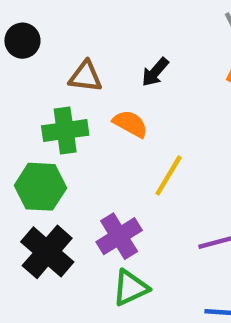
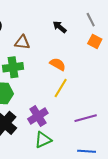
black arrow: (155, 72) -> (60, 27), moved, turned 88
orange semicircle: (130, 124) -> (58, 64), moved

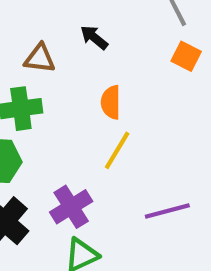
black arrow: (60, 27) -> (94, 37), moved
orange semicircle: (58, 64) -> (111, 102), turned -119

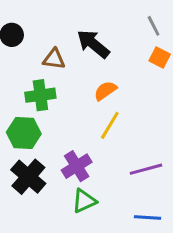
black arrow: (94, 37) -> (93, 44), size x1.6
orange semicircle: (111, 102) -> (105, 91), turned 55

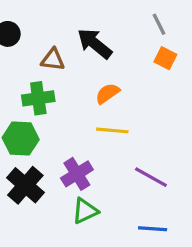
yellow line: (110, 125) -> (112, 130), turned 64
purple line: (146, 169) -> (151, 177), turned 44

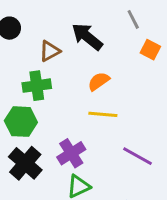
gray line: (159, 24) -> (133, 19), moved
brown triangle: (53, 60) -> (50, 51), turned -35

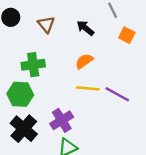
black arrow: (87, 37) -> (85, 28), moved, size x0.7
brown triangle: (50, 51) -> (46, 24), moved, turned -42
purple line: (137, 156) -> (117, 94), moved

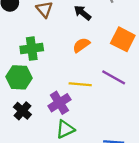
orange square: (127, 35) -> (123, 39), moved, size x1.5
yellow line: (88, 88) -> (80, 84), moved
black cross: (24, 129) -> (22, 111), size x0.7

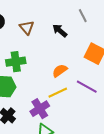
orange semicircle: (81, 45) -> (60, 71), moved
yellow line: (80, 84) -> (58, 93), turned -30

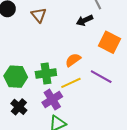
black arrow: (60, 31) -> (85, 20), moved, turned -63
green cross: (16, 62) -> (46, 73), moved

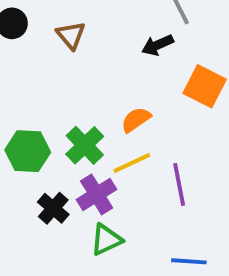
green cross: (46, 73) -> (85, 145), turned -36
purple line: (101, 77) -> (179, 185), moved, turned 50
black cross: (19, 107) -> (53, 208), moved

